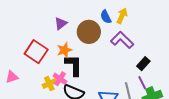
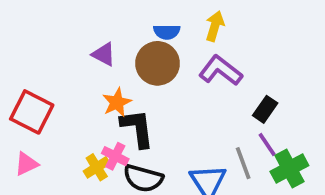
blue semicircle: (106, 17) -> (167, 32), moved, turned -56
purple triangle: (61, 23) -> (104, 54), turned -48
red square: (36, 52) -> (32, 112), moved

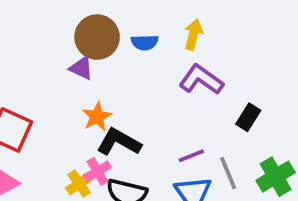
brown circle: (158, 63) -> (97, 37), moved
black L-shape: (137, 128) -> (119, 142), turned -51
purple line: (267, 144) -> (191, 156), moved, turned -75
pink cross: (115, 156) -> (97, 171), turned 35

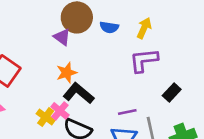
purple L-shape: (201, 80) -> (144, 60), turned -52
pink cross: (97, 171) -> (60, 111), turned -30
yellow cross: (79, 184) -> (46, 117), turned -30

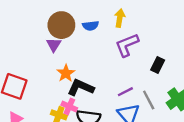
purple triangle: (62, 37) -> (54, 45), turned 42

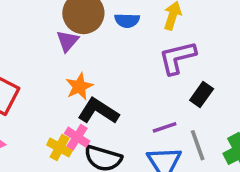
black rectangle: (158, 65) -> (202, 95), moved

